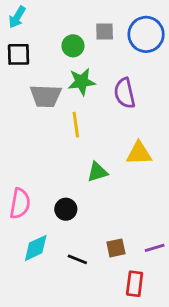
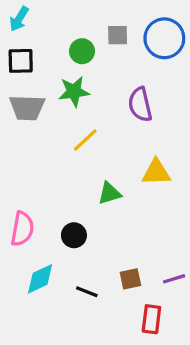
green star: (82, 82) -> (74, 92), moved
gray trapezoid: (46, 96) -> (27, 108), moved
yellow line: (76, 125) -> (85, 140), turned 55

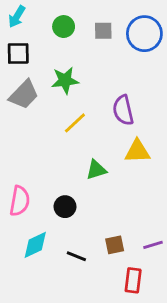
green circle: (82, 51) -> (64, 27), moved
purple semicircle: (140, 104) -> (123, 110), moved
gray trapezoid: (27, 108) -> (24, 95), turned -48

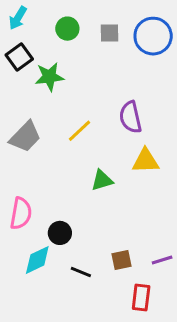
black square: (18, 53) -> (19, 57), turned -35
green star: (65, 80) -> (49, 77), moved
gray trapezoid: (24, 95) -> (25, 137), moved
black circle: (65, 207) -> (60, 233), moved

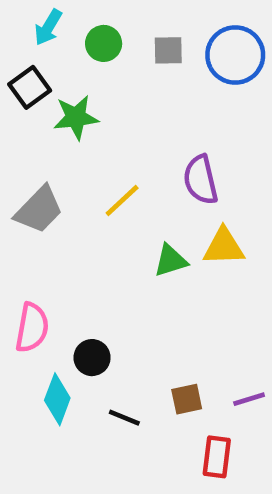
cyan arrow: (18, 18) -> (48, 27), moved
green triangle: (102, 180) -> (171, 261), moved
cyan diamond: (37, 260) -> (57, 399), turned -44

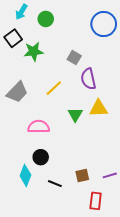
gray square: (168, 50) -> (74, 58), moved, turned 32
green triangle: (171, 261) -> (75, 114), turned -42
pink semicircle: (32, 328) -> (39, 127), moved, turned -100

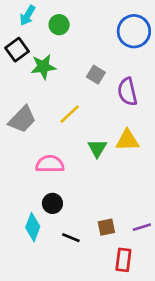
purple semicircle: (88, 79) -> (127, 92), moved

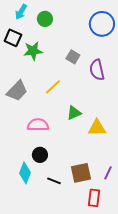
black square: (17, 50) -> (13, 38), turned -30
yellow triangle: (127, 140) -> (97, 128), moved
green triangle: (97, 148) -> (74, 113), turned 35
brown square: (106, 227) -> (81, 173), size x1.5
purple line: (142, 227) -> (108, 173), turned -48

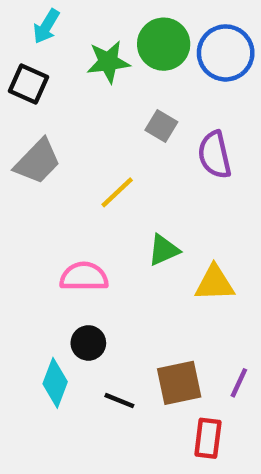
green circle: (45, 19) -> (164, 44), moved, size x1.5
green star: (33, 51) -> (108, 62), moved
gray trapezoid: (17, 91) -> (37, 161), moved

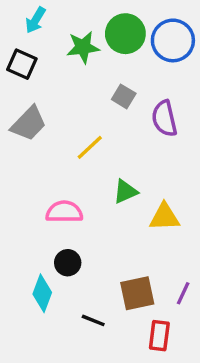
black line: (119, 401) -> (93, 320), moved

